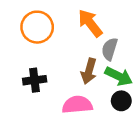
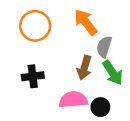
green arrow: (119, 76) -> (113, 73), turned 30
black circle: (121, 101) -> (100, 107), moved

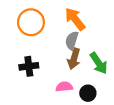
gray semicircle: (104, 47) -> (72, 41), moved
pink semicircle: (73, 100) -> (64, 87), size x0.7

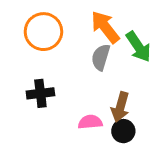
brown arrow: (74, 59) -> (120, 107), moved
green arrow: (99, 63) -> (138, 47), moved

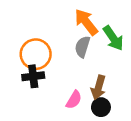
orange circle: (43, 32) -> (36, 54), moved
pink semicircle: (90, 122) -> (74, 100), turned 126

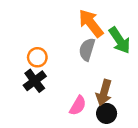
orange circle: (36, 54) -> (37, 57), size x0.6
black cross: (33, 76) -> (35, 81), turned -30

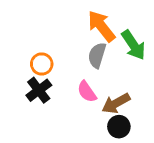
brown arrow: (104, 93) -> (116, 103), turned 45
pink semicircle: (78, 106) -> (87, 92), moved, turned 114

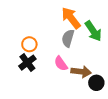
brown arrow: (116, 103) -> (81, 72), turned -144
black circle: (119, 127) -> (96, 83), moved

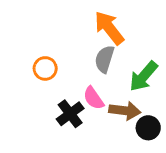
green arrow: (93, 31) -> (144, 76), moved, turned 75
black cross: (27, 63) -> (70, 114), moved

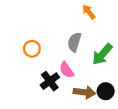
orange arrow: (109, 28) -> (89, 12), moved, size x0.6
brown arrow: (125, 111) -> (84, 92), moved

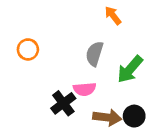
orange circle: (32, 49) -> (28, 49), moved
pink semicircle: (67, 70) -> (85, 89), turned -60

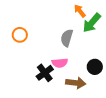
green arrow: (130, 69) -> (92, 23), moved
black circle: (134, 116) -> (95, 67), moved

